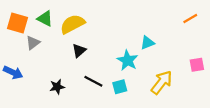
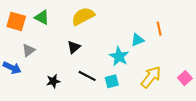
orange line: (190, 19) -> (159, 29), moved, turned -72
yellow semicircle: (72, 24) -> (83, 16), moved
gray triangle: (33, 43) -> (29, 50), moved
pink square: (197, 65) -> (185, 78), moved, turned -32

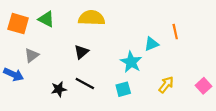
yellow semicircle: (83, 16) -> (92, 18), turned 30
black line: (87, 76) -> (85, 84), moved
yellow arrow: (151, 77) -> (166, 85), size x0.7

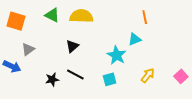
green triangle: (46, 19) -> (52, 15), moved
orange line: (175, 32) -> (145, 17), moved

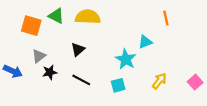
orange line: (145, 17) -> (166, 18), moved
orange square: (16, 21) -> (31, 26), moved
gray triangle: (28, 49) -> (39, 56), moved
black star: (52, 79) -> (50, 72), moved

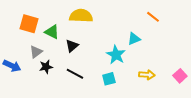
green triangle: (56, 16) -> (52, 32), moved
orange line: (166, 18) -> (153, 17), turned -40
yellow arrow: (159, 81) -> (147, 75), turned 56

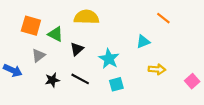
cyan star: (116, 55) -> (109, 59), moved
black star: (46, 67) -> (52, 80), moved
yellow arrow: (147, 75) -> (157, 69), moved

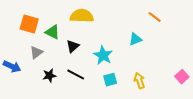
yellow arrow: (157, 69) -> (139, 81), moved, turned -112

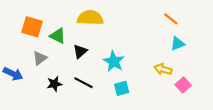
cyan triangle: (135, 39) -> (178, 44), moved
pink square: (182, 77) -> (183, 85), moved
yellow arrow: (139, 81) -> (163, 69), moved, turned -56

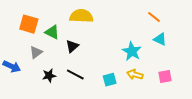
cyan triangle: (178, 44) -> (160, 39), turned 48
cyan star: (114, 61) -> (132, 51), moved
yellow arrow: (163, 69) -> (135, 74), moved
pink square: (183, 85) -> (165, 77), turned 32

